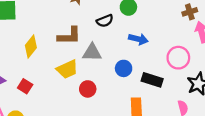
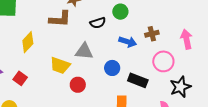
brown cross: (190, 12) -> (152, 34), moved
brown L-shape: (69, 36) -> (60, 19), moved
yellow trapezoid: (67, 69) -> (60, 65), turned 40

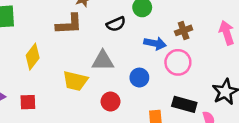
pink circle: (163, 61) -> (178, 62), moved
red square: (20, 78) -> (28, 102), turned -32
black rectangle: (138, 80) -> (184, 104), moved
red circle: (78, 85) -> (110, 102), moved

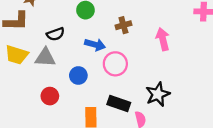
black semicircle: (116, 24) -> (56, 34), moved
brown cross: (184, 30) -> (123, 25), moved
yellow trapezoid: (75, 81) -> (17, 55), moved

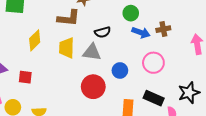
blue arrow: (95, 45) -> (141, 33), moved
yellow trapezoid: (17, 55) -> (67, 48), turned 70
red circle: (50, 96) -> (93, 87), size x1.5

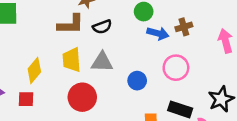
black semicircle: (103, 32) -> (102, 27), moved
yellow diamond: (35, 40) -> (34, 70), moved
red circle: (93, 87) -> (82, 97), moved

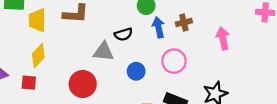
black semicircle: (102, 27) -> (123, 34), moved
blue arrow: (158, 33) -> (159, 27), turned -120
yellow trapezoid: (72, 60) -> (37, 20), moved

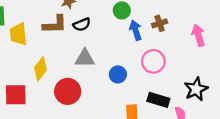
black semicircle: (123, 34) -> (82, 24), moved
yellow diamond: (38, 56) -> (40, 69), moved
red square: (29, 83) -> (16, 95), size x1.5

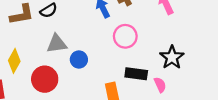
blue circle: (118, 74) -> (79, 59), moved

